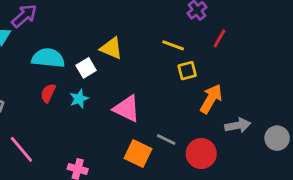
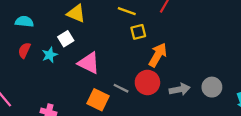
cyan semicircle: (48, 58) -> (24, 21), size x0.7
white square: (86, 68) -> (66, 39), moved
gray arrow: (238, 125) -> (180, 89), moved
red circle: (201, 154) -> (147, 82), moved

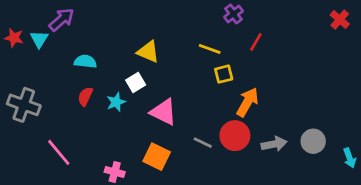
orange square: (98, 100) -> (157, 157), moved

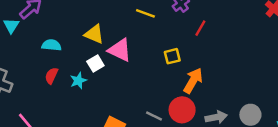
yellow line: (210, 49) -> (145, 13), moved
yellow triangle: (148, 52) -> (94, 34), moved
pink triangle: (164, 112) -> (120, 50), moved

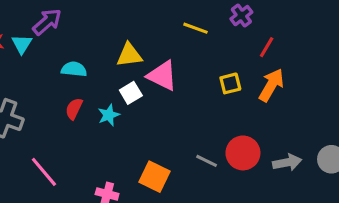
yellow triangle: (94, 34) -> (129, 55), turned -30
orange arrow: (193, 81) -> (271, 85), moved

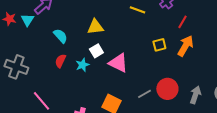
cyan semicircle: (74, 69) -> (60, 36), turned 42
pink triangle: (162, 76) -> (118, 63), moved
gray line: (207, 161) -> (144, 94), turned -56
gray arrow: (287, 162) -> (195, 95), turned -60

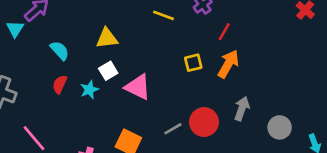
gray arrow: (195, 95) -> (242, 109), moved

